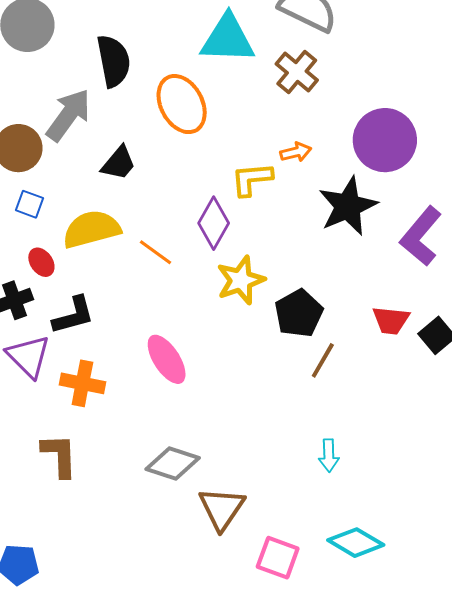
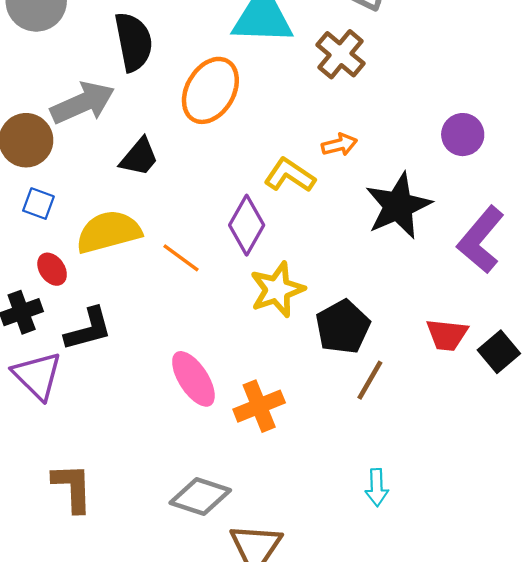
orange ellipse: (182, 104) -> (210, 90), turned 58
gray arrow: (68, 115) -> (83, 103), turned 30
purple circle: (385, 140) -> (463, 135), moved, size x0.6
yellow L-shape: (252, 179) -> (290, 175), turned 39
orange cross: (82, 383) -> (259, 406), moved, turned -33

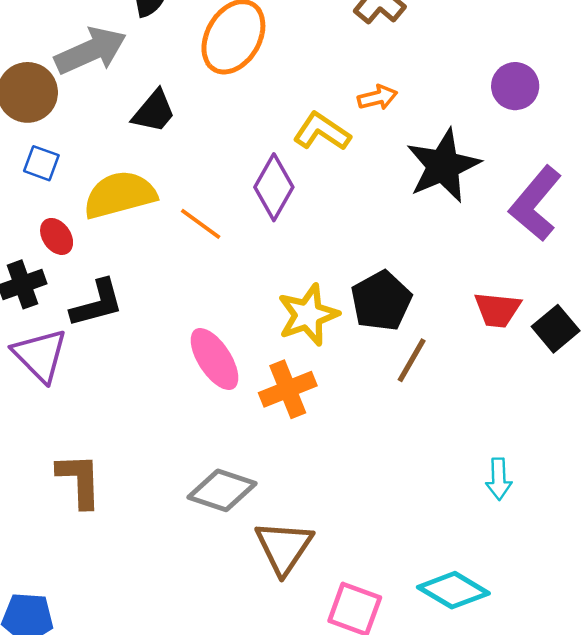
yellow star: (277, 290) -> (308, 315), moved
cyan arrow: (377, 488) -> (499, 479), moved

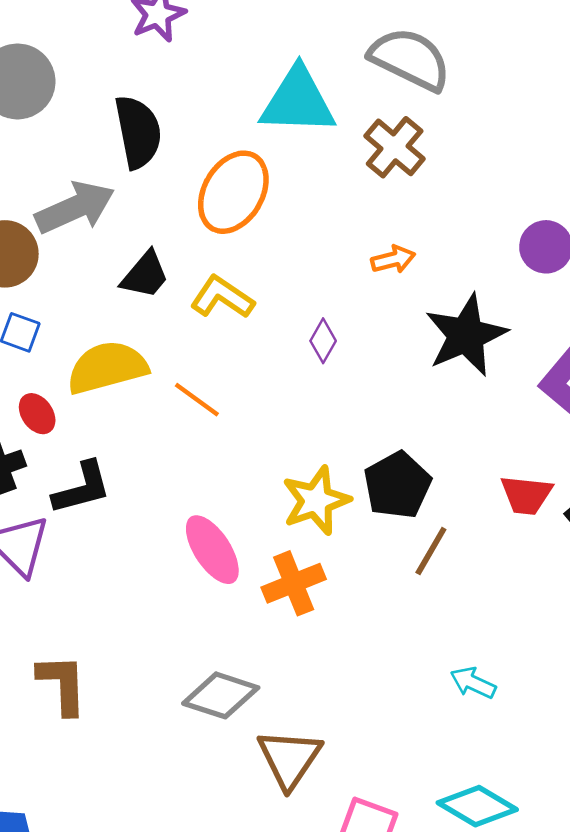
yellow L-shape: (322, 132) -> (222, 297), moved
purple diamond: (274, 187) -> (323, 341), moved, size x0.6
cyan arrow: (499, 479) -> (473, 683), moved, turned 117

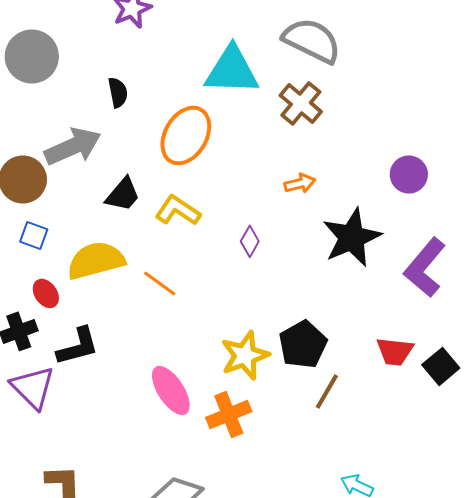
black semicircle: (138, 132) -> (118, 92), size x0.6

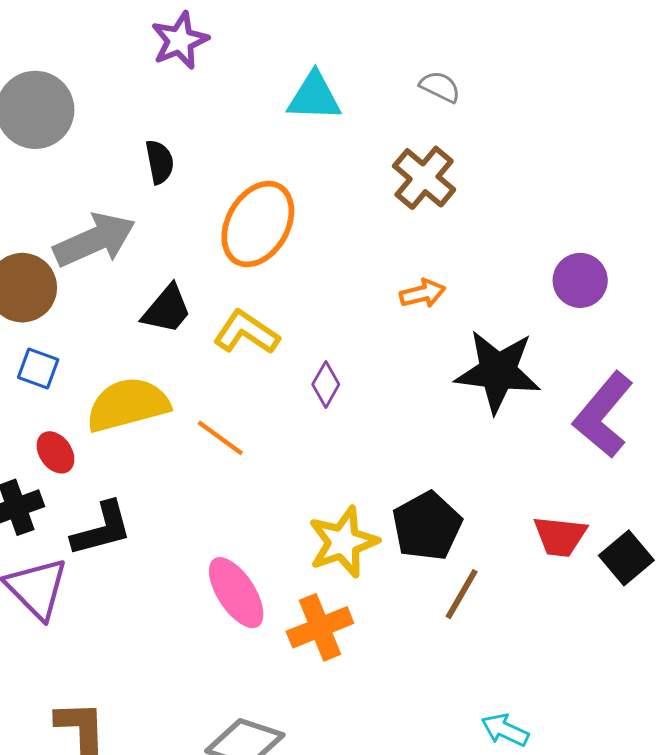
gray semicircle: (312, 40) -> (440, 87), size x0.5
cyan triangle: (232, 70) -> (314, 97), moved, size x0.7
black star: (352, 237) -> (498, 371), turned 30
purple diamond: (250, 241) -> (326, 384), moved

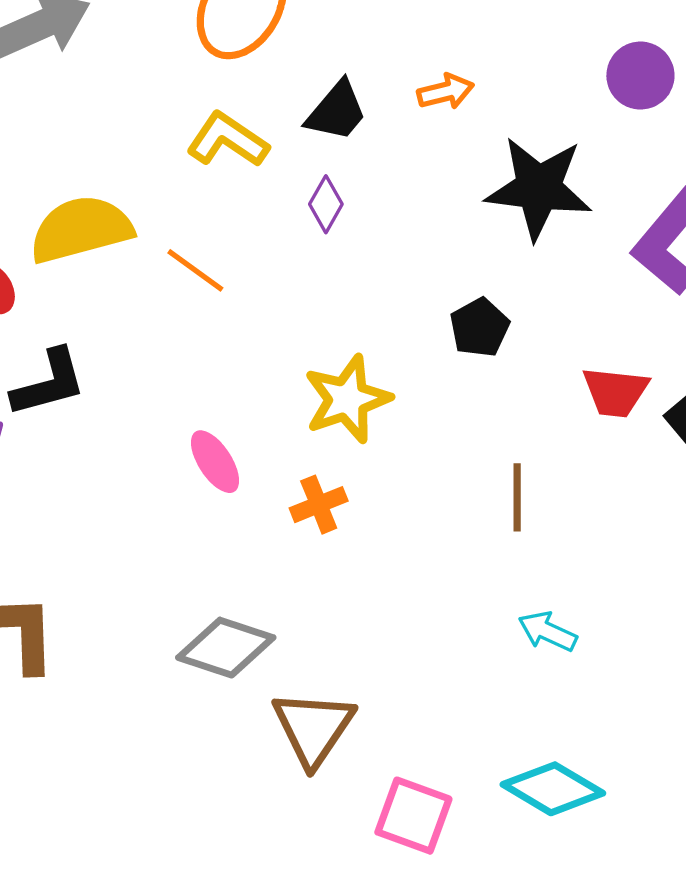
black trapezoid: (167, 309) -> (337, 111), moved
black pentagon: (427, 526) -> (480, 328), moved, size x0.7
pink ellipse: (236, 593) -> (215, 462), size x0.7
brown line: (462, 594) -> (517, 497), moved, turned -30
orange cross: (320, 627) -> (319, 505), size x0.7

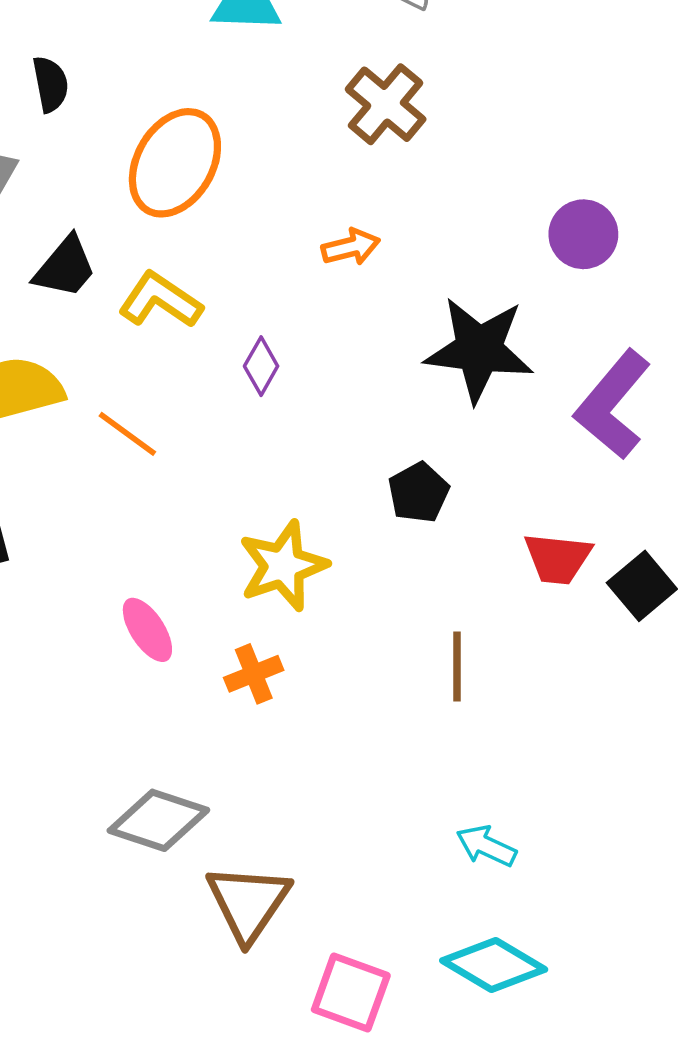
orange arrow: (446, 92) -> (351, 247), moved
black trapezoid: (337, 111) -> (65, 267), moved
cyan arrow: (548, 631) -> (486, 846), moved

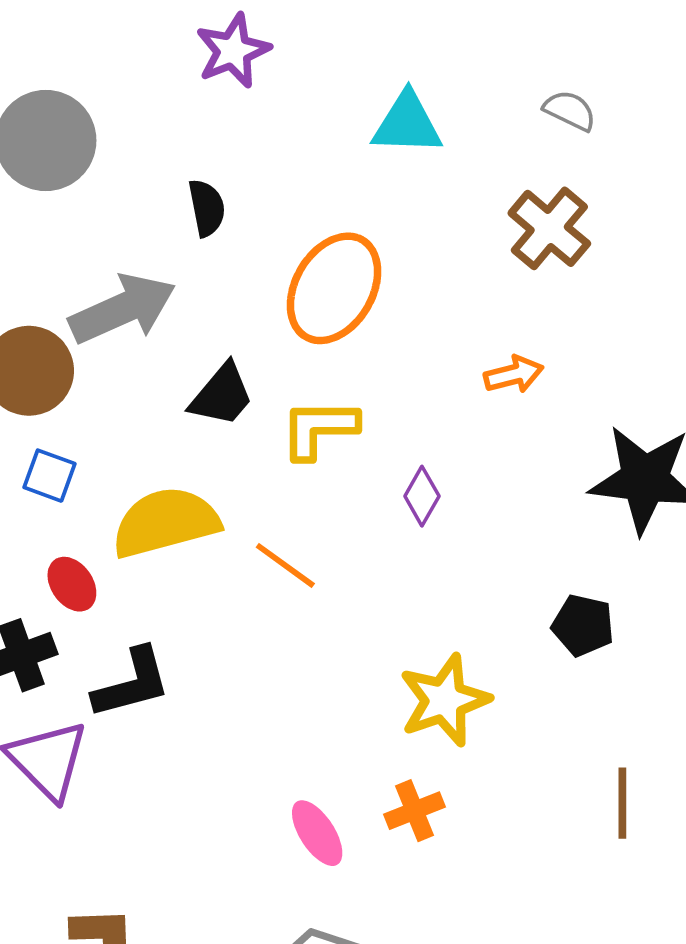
yellow L-shape: (160, 300) -> (319, 429), turned -34
black pentagon: (419, 492) -> (583, 625), turned -30
pink ellipse: (147, 630) -> (317, 833), moved

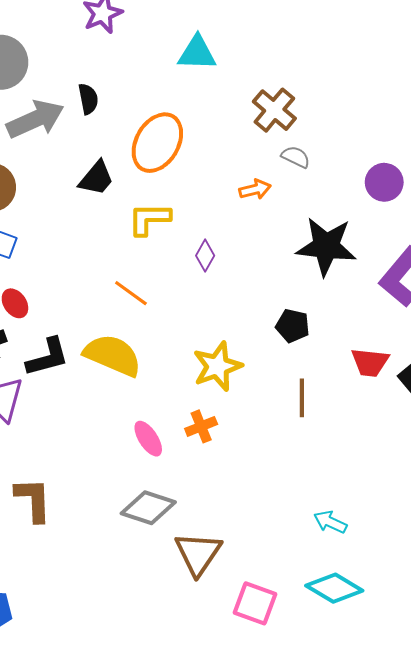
gray semicircle: (570, 111) -> (296, 157), moved
gray arrow: (122, 309) -> (35, 119), moved
black trapezoid: (222, 395) -> (96, 178), moved
yellow semicircle: (166, 522) -> (113, 355), moved, turned 38
brown line: (622, 803) -> (302, 398), moved

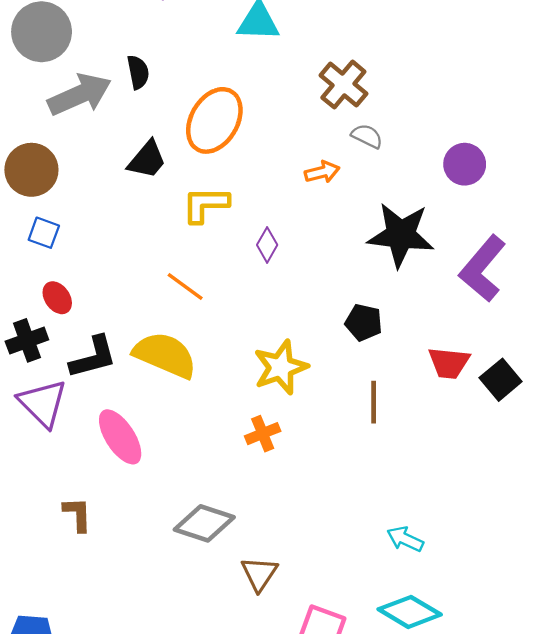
pink ellipse: (148, 439) -> (120, 437), moved, size x1.4
brown L-shape: (33, 500) -> (77, 514), size x0.7
brown triangle: (198, 554) -> (259, 574), size x0.7

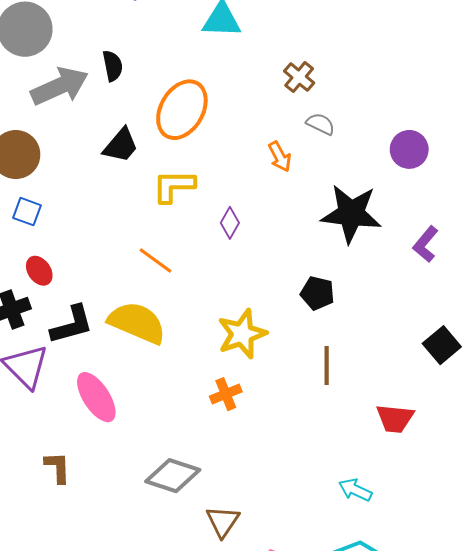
brown cross: (343, 85) -> (299, 77), size x0.7
orange arrow: (322, 172) -> (280, 157), turned 76
purple L-shape: (483, 269) -> (425, 244), size x0.6
red trapezoid: (449, 363) -> (395, 418), moved

